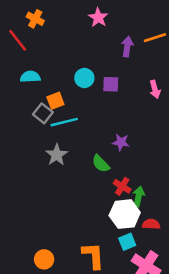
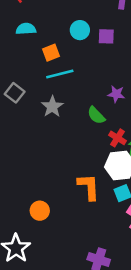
gray square: (43, 113) -> (15, 93), moved
orange L-shape: (93, 256) -> (89, 187), moved

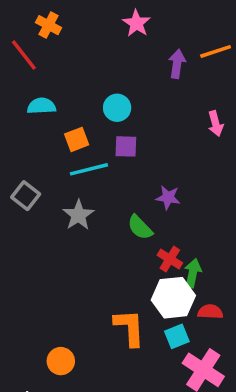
purple square: (106, 36) -> (126, 146), moved

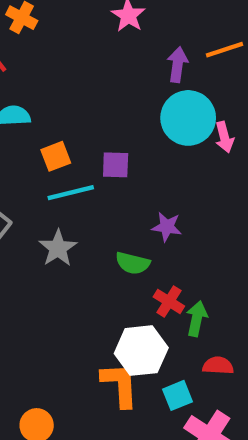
cyan circle: (117, 108) -> (188, 118), moved, size x1.6
green semicircle: (140, 227) -> (133, 263), turned -32
white hexagon: (173, 298) -> (141, 351), moved

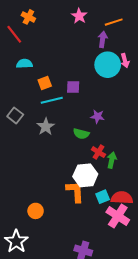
orange line: (224, 50) -> (114, 22), moved
pink arrow: (224, 137) -> (125, 61), moved
red semicircle: (218, 366) -> (122, 198), moved, size x1.5

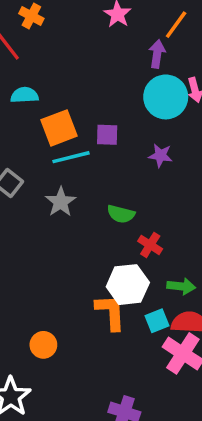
orange line: (114, 22) -> (176, 25), turned -36
orange square: (45, 83) -> (59, 128), size x1.5
purple star: (97, 116) -> (161, 155), moved
green arrow: (112, 160) -> (181, 286), moved, turned 84

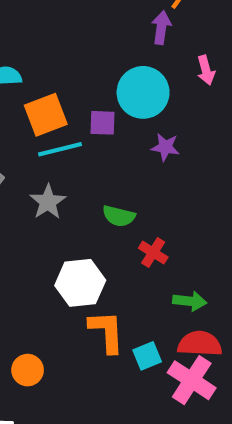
cyan circle: (166, 97) -> (143, 92), moved
white hexagon: (128, 285) -> (80, 283), moved
cyan square: (157, 321) -> (147, 356), moved

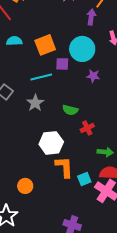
orange square: (46, 115) -> (45, 45), moved
red cross: (153, 253) -> (87, 128), turned 32

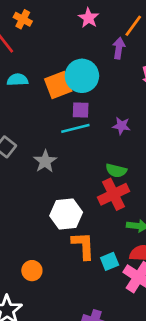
cyan circle: (82, 49) -> (82, 76), moved
cyan line: (41, 77) -> (75, 128), moved
green semicircle: (70, 110) -> (116, 171), moved
red cross: (87, 128) -> (114, 194), size x1.6

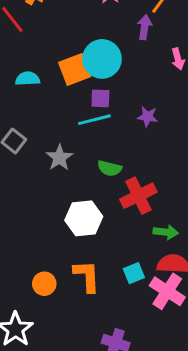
cyan semicircle: (17, 80) -> (28, 79), moved
green semicircle: (116, 171) -> (110, 168), moved
orange L-shape: (83, 246) -> (87, 276), moved

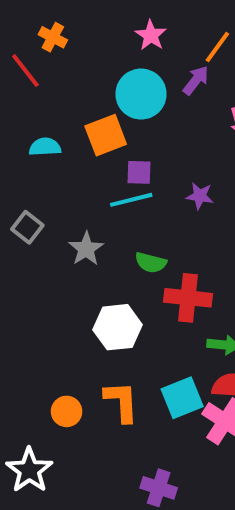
purple arrow: (144, 27) -> (196, 80), turned 30
cyan circle: (102, 59) -> (141, 94), moved
red cross: (138, 196) -> (188, 298), turned 32
cyan square: (134, 273) -> (182, 398), size x1.5

